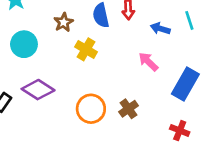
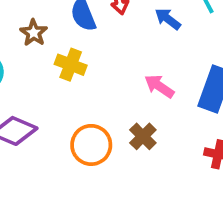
blue arrow: (160, 29) -> (168, 19), turned 30
pink arrow: (148, 62) -> (159, 86), moved

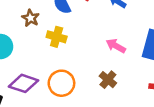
orange circle: (91, 145) -> (61, 83), moved

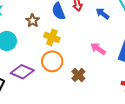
brown cross: (108, 80) -> (78, 75), moved
orange circle: (61, 83) -> (52, 61), moved

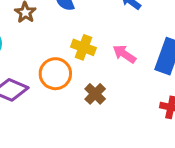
yellow cross: (52, 37) -> (83, 47), moved

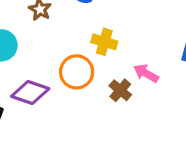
pink arrow: (124, 54) -> (146, 73), moved

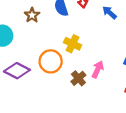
pink arrow: (146, 73) -> (98, 69), turned 77

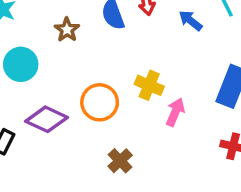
yellow cross: (73, 44) -> (149, 85), moved
brown cross: (78, 78) -> (120, 161), moved

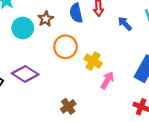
cyan circle: (21, 64) -> (23, 28), moved
orange circle: (100, 102) -> (66, 47), moved

